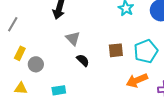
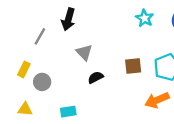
gray line: (13, 24) -> (40, 36), moved
black semicircle: (83, 60) -> (96, 77), turned -72

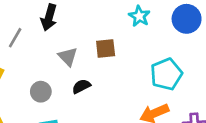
brown square: (133, 66) -> (106, 49), moved
gray circle: (42, 82) -> (41, 92), moved

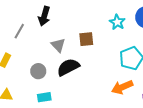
cyan star: (139, 16) -> (117, 22), moved
black semicircle: (81, 86) -> (68, 67), size x1.6

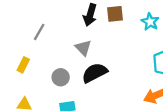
black arrow: (44, 16) -> (90, 15), moved
brown square: (86, 39) -> (115, 14), moved

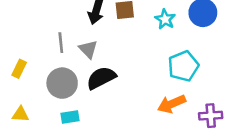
gray line: (39, 32) -> (61, 43), moved, turned -36
gray circle: (61, 77) -> (62, 83), size x1.5

